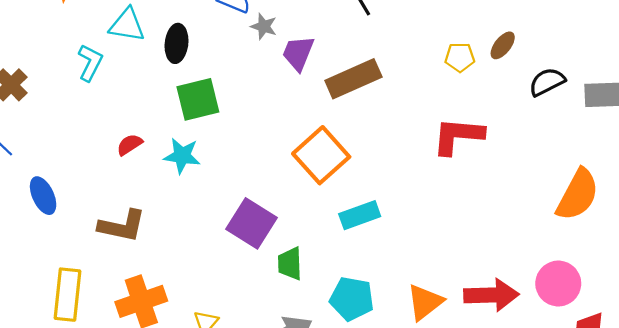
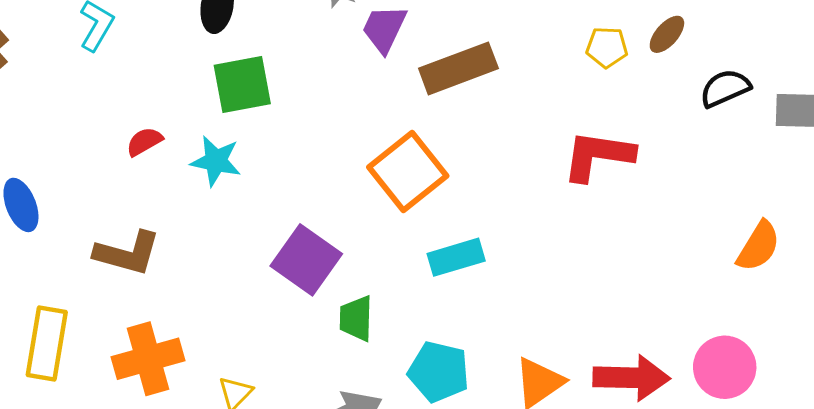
orange semicircle: (578, 195) -> (758, 246), size x0.7

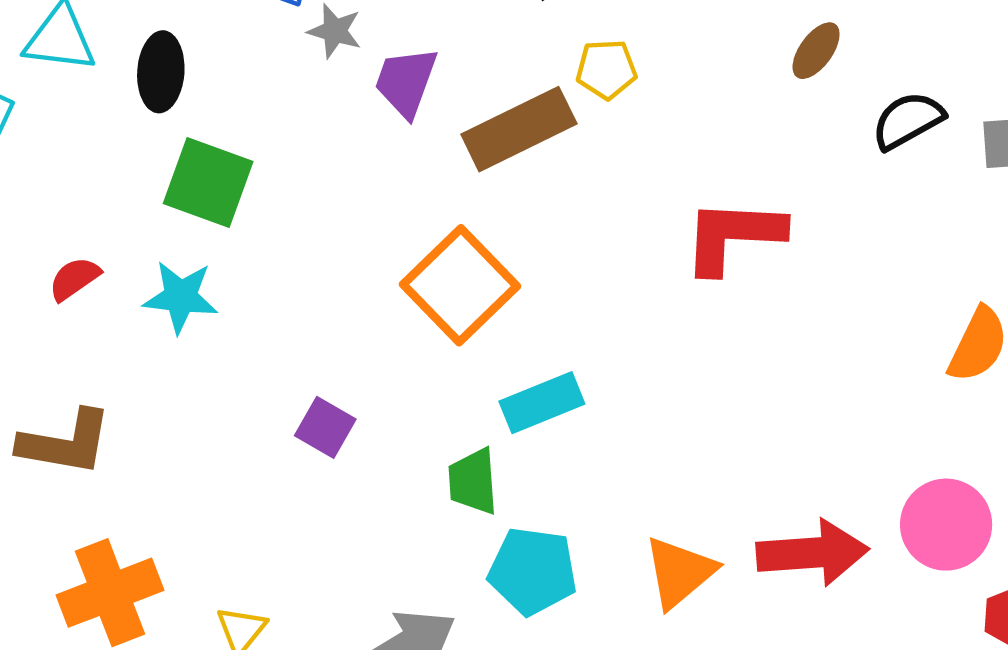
yellow pentagon: (607, 47) -> (606, 69), moved
green square: (242, 85) -> (208, 182), turned 36
purple square: (306, 260) -> (325, 427), size x0.6
green trapezoid: (356, 318) -> (473, 481), moved

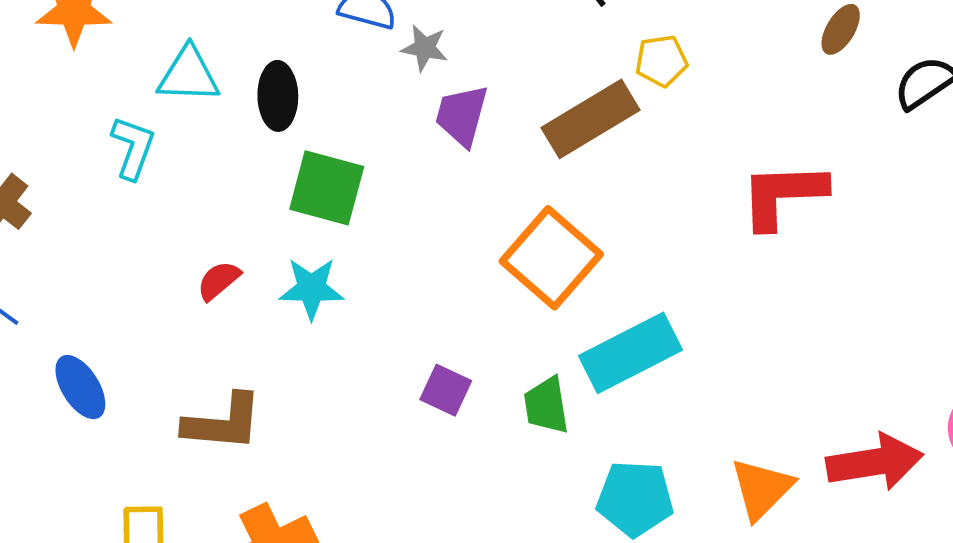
purple trapezoid: (406, 82) -> (462, 115), moved
cyan rectangle: (542, 403) -> (631, 353), size x1.4
green trapezoid: (473, 481) -> (546, 405), moved

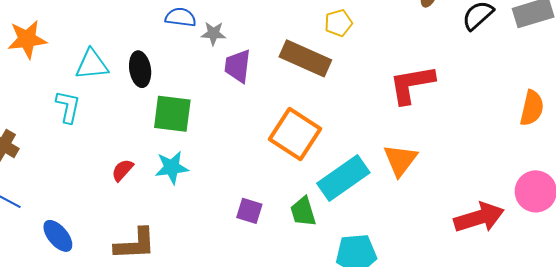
brown rectangle: (590, 119) -> (305, 58), turned 63
orange triangle: (762, 489) -> (400, 160), moved

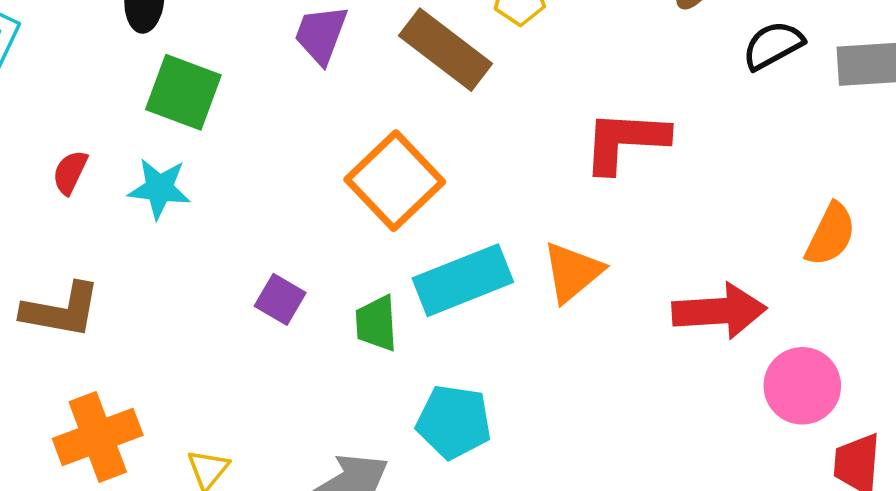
red semicircle: (122, 170) -> (70, 172), turned -30
red arrow: (479, 217) -> (719, 311), moved

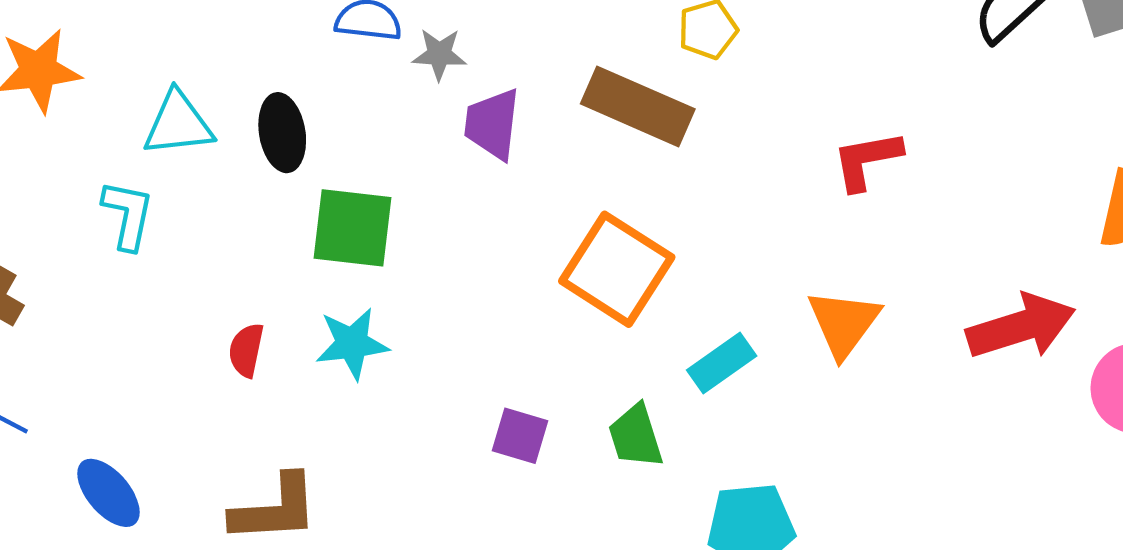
red L-shape: (625, 141) -> (867, 160), size x0.7
cyan rectangle: (463, 280) -> (722, 363), size x0.6

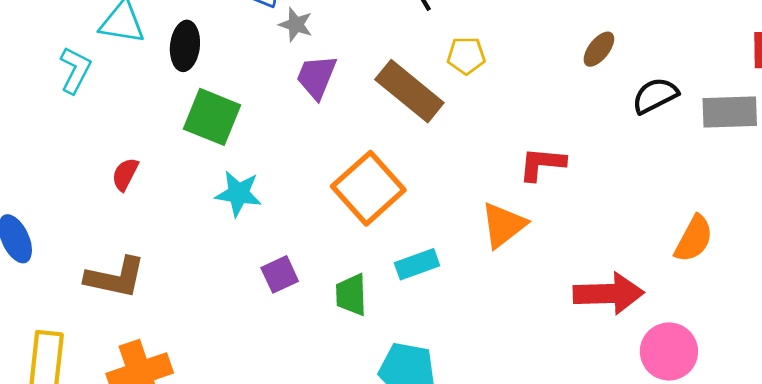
orange triangle: (844, 323) -> (503, 225), moved
cyan star: (352, 344) -> (238, 194), moved
purple square: (520, 436) -> (280, 274), turned 33

